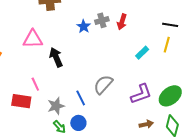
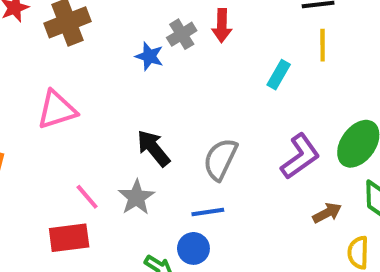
black arrow: (56, 57) -> (153, 148), moved
blue line: (81, 98) -> (208, 212), moved, turned -56
gray star: (56, 106) -> (136, 197), moved

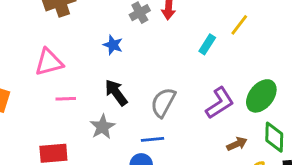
yellow line: (323, 45) -> (239, 25), turned 35
blue star: (149, 56) -> (113, 45), moved
pink line: (87, 197) -> (66, 99), moved, turned -54

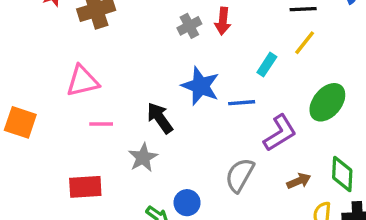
blue star: (113, 45) -> (200, 86), moved, size x1.6
green ellipse: (261, 96) -> (327, 102), moved
gray semicircle: (163, 102) -> (240, 175), moved
blue line: (153, 139) -> (242, 103), moved

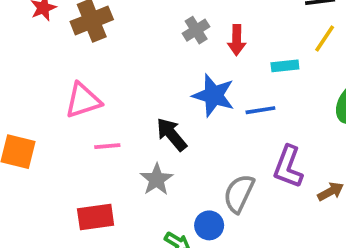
red arrow: (223, 21) -> (237, 40), moved
cyan rectangle: (267, 65) -> (285, 66), turned 55
purple L-shape: (280, 133) -> (288, 167), moved, turned 147
gray semicircle: (240, 175) -> (239, 194), moved

